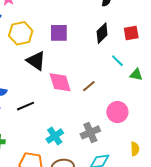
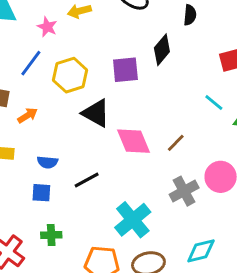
black diamond: (102, 33) -> (162, 50), moved
gray cross: (90, 132) -> (184, 191), moved
cyan cross: (55, 136) -> (133, 220), size x1.4

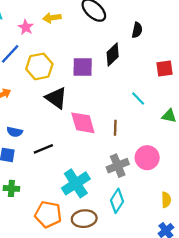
cyan line: (214, 103) -> (138, 99), moved
brown line: (176, 143) -> (115, 128), turned -49
cyan diamond: (201, 251) -> (117, 201), moved, turned -50

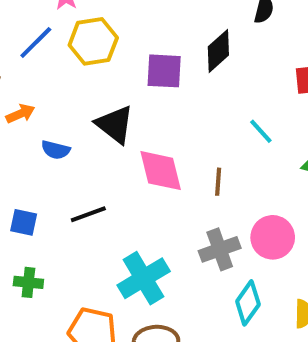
yellow hexagon: (39, 66) -> (93, 41), moved
blue semicircle: (15, 132) -> (56, 150), moved
cyan diamond: (117, 201) -> (248, 303), moved

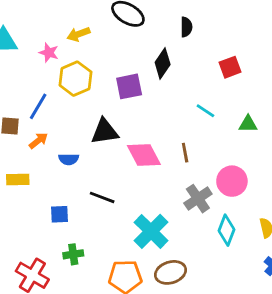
blue line: (36, 42) -> (38, 106), moved
black triangle: (115, 124) -> (105, 132), turned -32
black line: (88, 214) -> (102, 197), turned 55

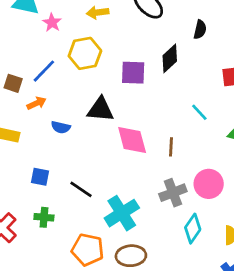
pink star: (49, 53) -> (52, 23), moved
black line: (102, 197) -> (81, 189), moved

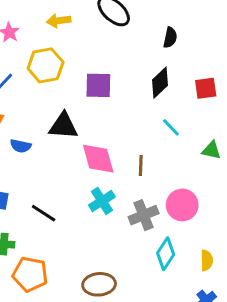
black diamond: (170, 58) -> (160, 83), moved
cyan cross: (122, 213) -> (102, 201), moved, size x0.7
orange pentagon: (88, 250) -> (30, 274), moved

